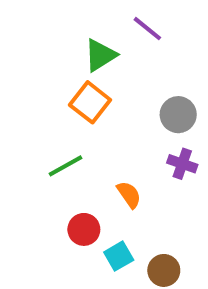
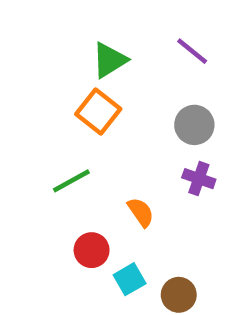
purple line: (147, 29) -> (192, 51), moved

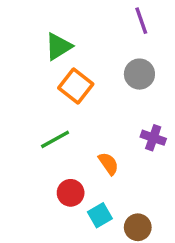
purple line: (192, 51) -> (141, 21), moved, turned 32
green triangle: (109, 60) -> (59, 46), moved
gray circle: (194, 125) -> (139, 74), moved

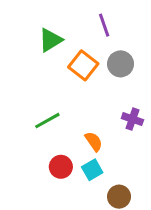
purple line: (141, 21) -> (104, 25), moved
orange square: (76, 86) -> (83, 65), moved
cyan square: (100, 215) -> (92, 170), moved

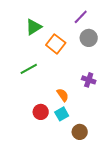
purple line: (104, 25) -> (81, 17), moved, turned 63
gray circle: (121, 64) -> (89, 38), moved
green line: (47, 121) -> (29, 69), moved

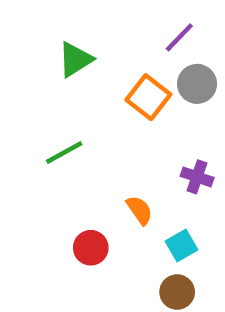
orange square: (56, 44) -> (148, 97), moved
cyan square: (62, 114) -> (182, 246), moved

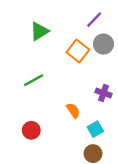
red circle: (91, 248) -> (31, 130), moved

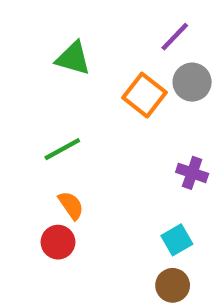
green triangle: (39, 31) -> (73, 58), turned 48
orange semicircle: (73, 110) -> (71, 205), moved

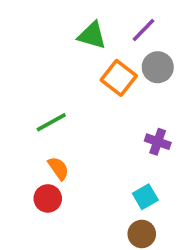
green triangle: (73, 58) -> (92, 35), moved

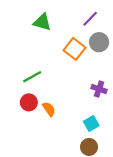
green triangle: (92, 35) -> (42, 22), moved
orange semicircle: (58, 168) -> (49, 109), moved
red circle: (48, 198) -> (29, 102), moved

